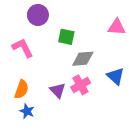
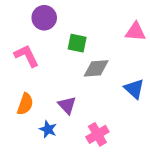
pink cross: (81, 85) -> (97, 134), moved
blue star: (27, 111) -> (48, 129), moved

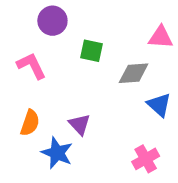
gray diamond: (96, 68) -> (134, 73), moved
blue star: (48, 129) -> (57, 153), size x1.5
pink cross: (97, 134) -> (146, 159), moved

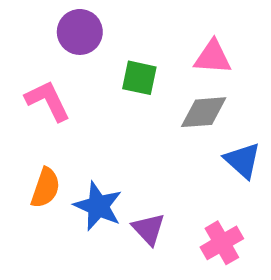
pink triangle: (161, 37) -> (213, 57), moved
purple triangle: (80, 124) -> (149, 229), moved
blue star: (57, 153) -> (98, 206), moved

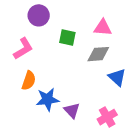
pink L-shape: (48, 101) -> (23, 49), turned 85
orange semicircle: (45, 188) -> (29, 81), moved
blue star: (98, 206) -> (47, 99), turned -30

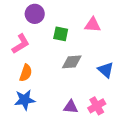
gray diamond: (98, 54) -> (72, 62), moved
blue star: (47, 99) -> (25, 100), moved
purple triangle: (72, 110) -> (71, 107), moved, turned -42

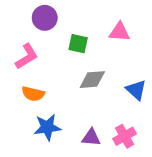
orange semicircle: (26, 73) -> (33, 94), turned 84
blue star: (25, 100) -> (47, 127), moved

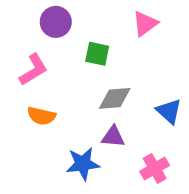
pink triangle: (119, 32) -> (145, 23), moved, turned -40
blue star: (47, 127) -> (83, 164), moved
purple triangle: (91, 138) -> (113, 137), moved

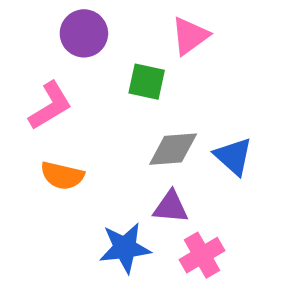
pink triangle: (145, 23) -> (190, 36), moved
blue triangle: (169, 111) -> (233, 156), moved
pink cross: (155, 168) -> (202, 255), moved

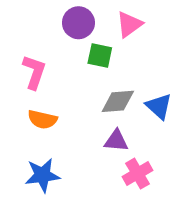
purple circle: (84, 33) -> (78, 23), moved
pink L-shape: (50, 106) -> (34, 72), turned -40
blue star: (125, 248) -> (42, 175), moved

